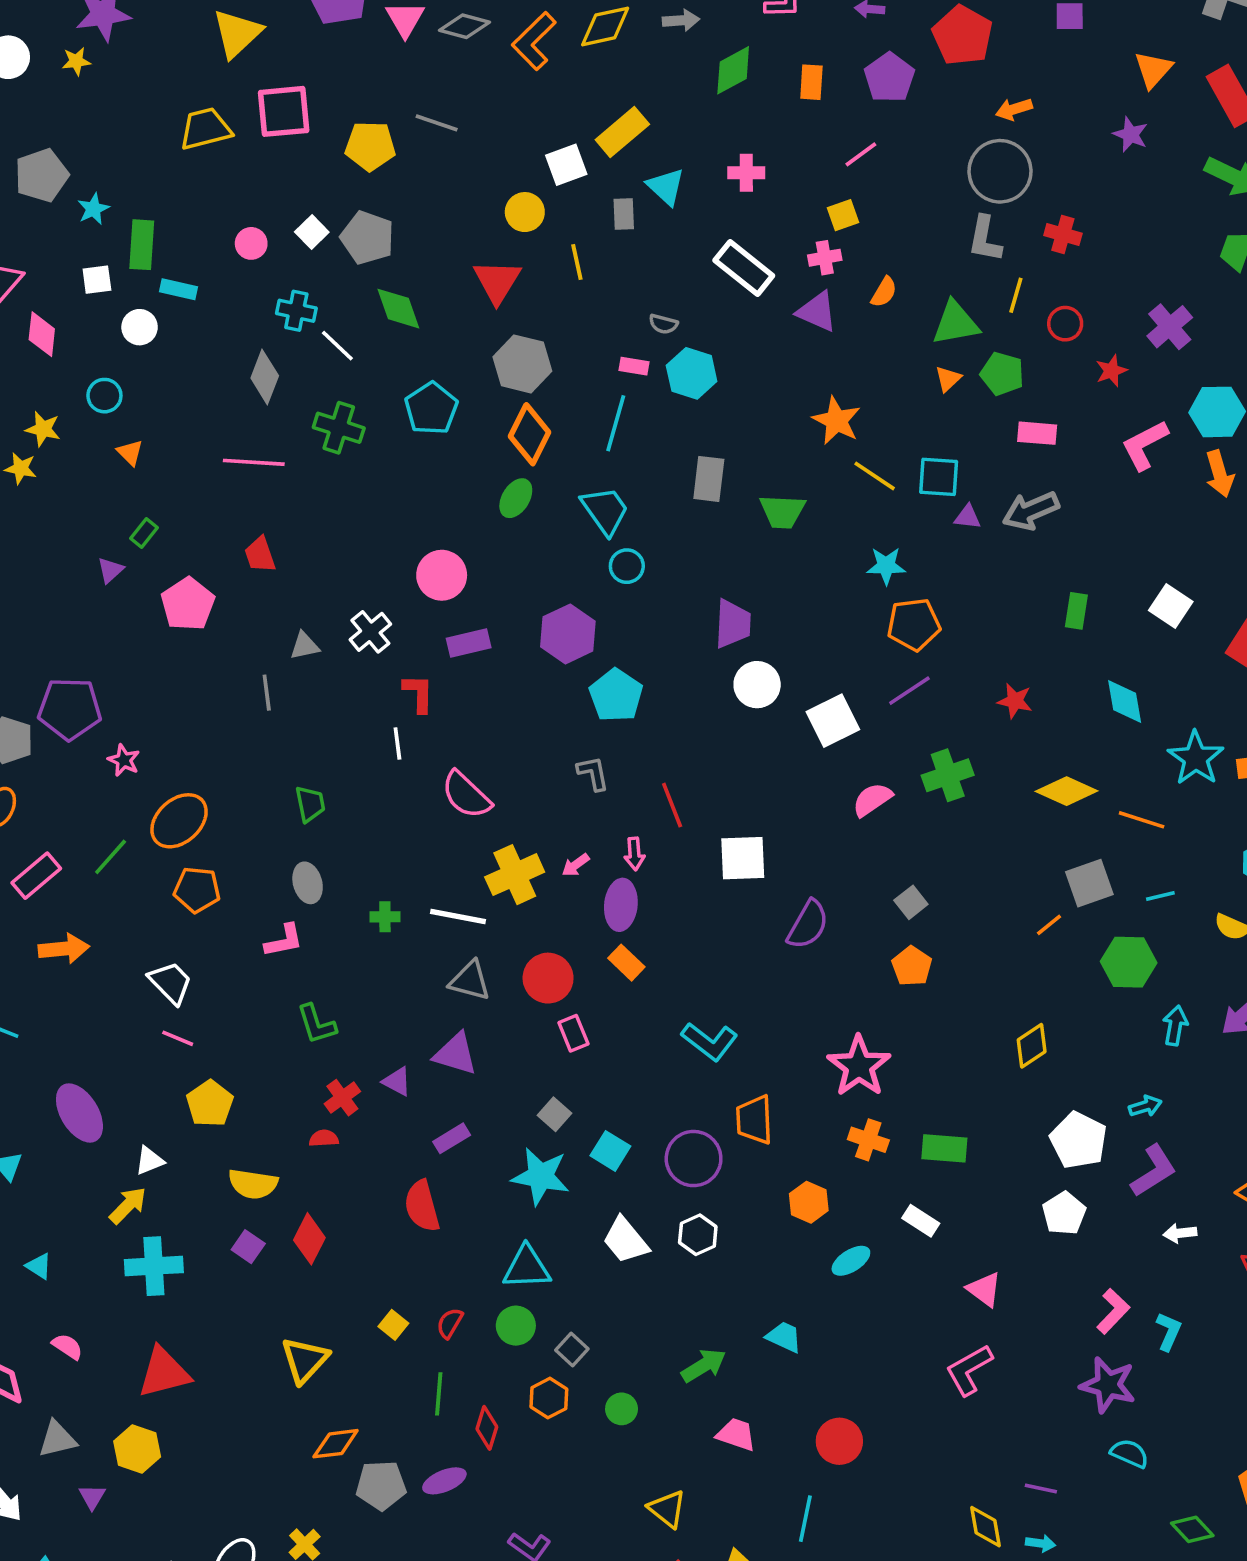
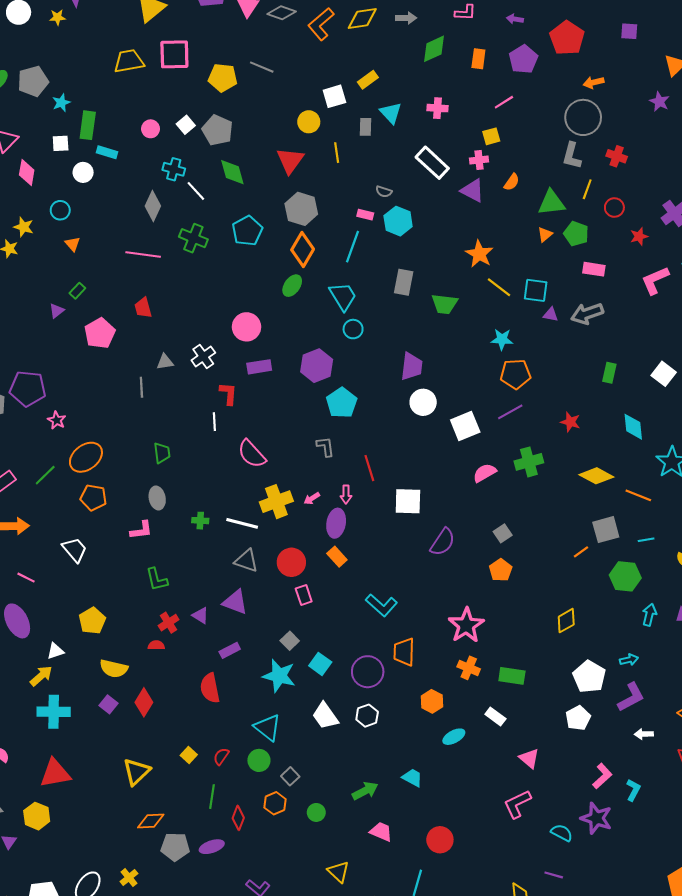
yellow rectangle: (622, 132) -> (368, 80), size x0.7
pink line: (178, 1038) -> (26, 578), moved
cyan triangle: (527, 1268) -> (268, 728), turned 36
cyan semicircle: (1130, 1453) -> (562, 833), moved

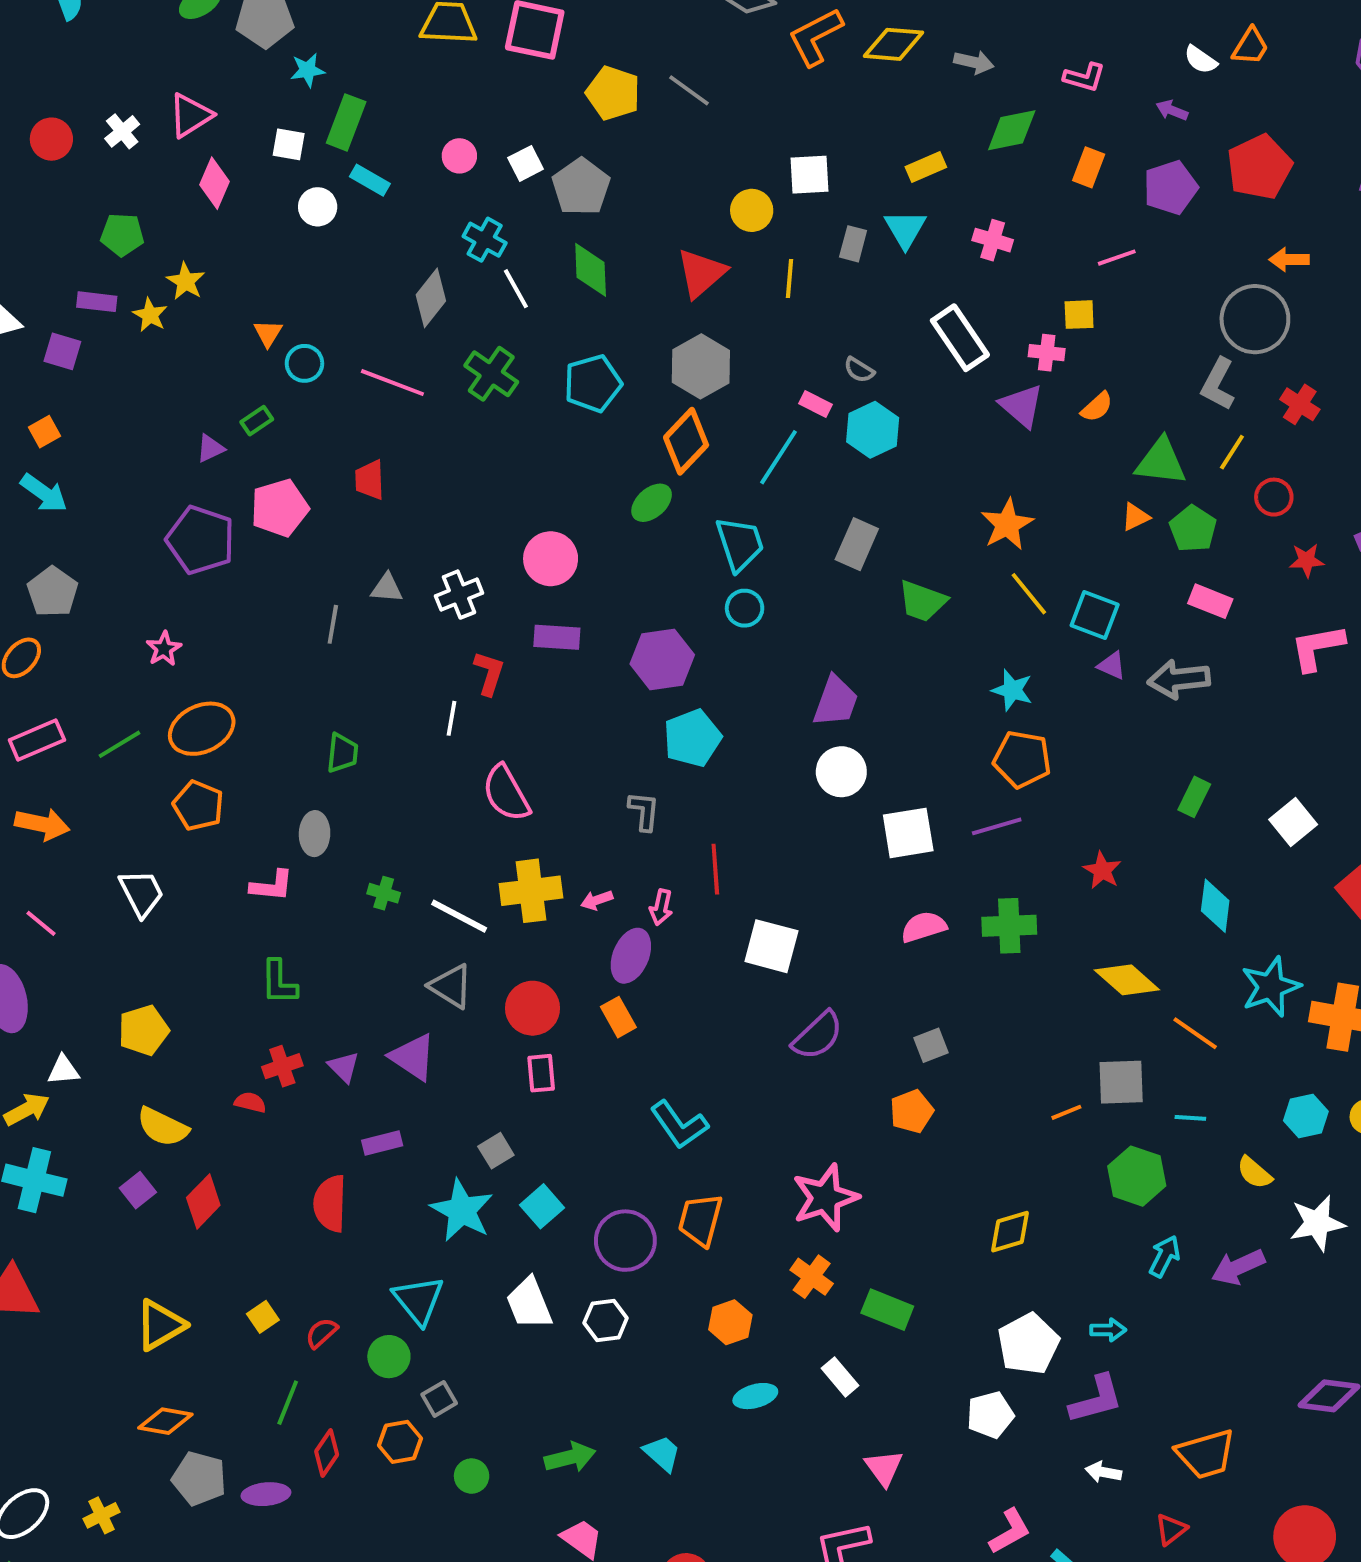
yellow rectangle: (368, 80) -> (926, 167), moved
cyan circle: (60, 210) -> (304, 363), moved
purple pentagon: (28, 389) -> (201, 540), moved

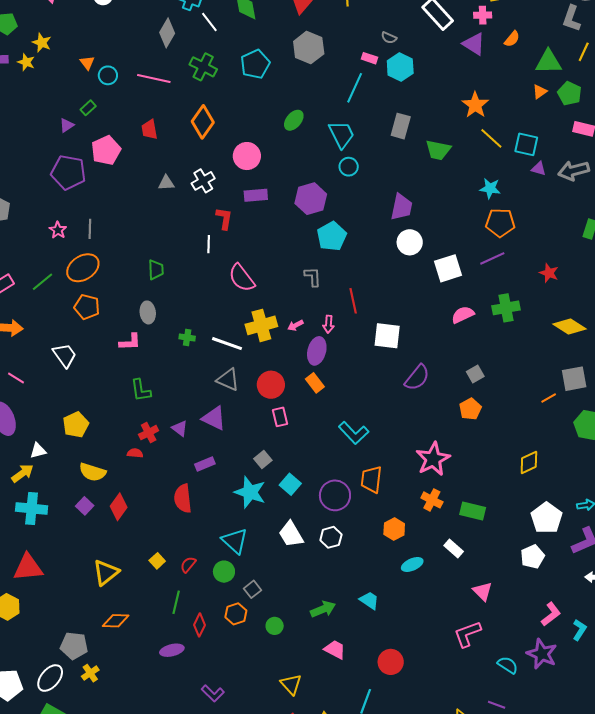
orange diamond: (686, 441) -> (203, 122), moved
gray line: (333, 624) -> (90, 229), moved
gray pentagon: (199, 1479) -> (74, 646), moved

